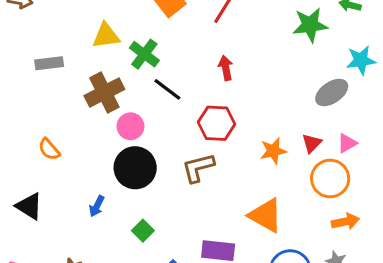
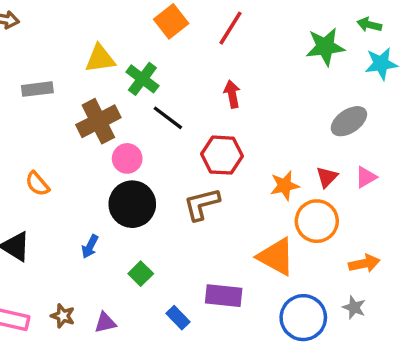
cyan star: (361, 60) -> (381, 64), moved
orange circle: (330, 178) -> (317, 221), moved

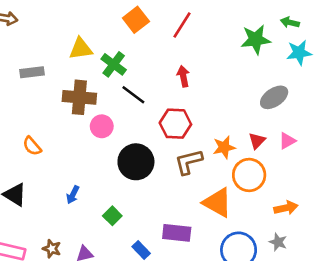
brown cross: (98, 121) -> (79, 97), turned 32
black circle: (132, 204) -> (136, 162), moved
brown L-shape: (202, 204) -> (189, 162), moved

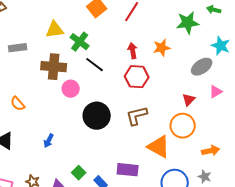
cyan star: (299, 53) -> (221, 46), moved, turned 30
red hexagon: (175, 124) -> (137, 77), moved
pink triangle: (287, 141) -> (216, 92), moved
orange star: (224, 147) -> (162, 48), moved
green square: (112, 216) -> (79, 173), moved

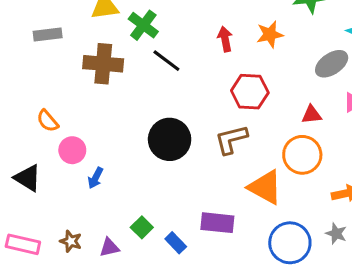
red hexagon: (137, 77) -> (250, 92), moved
pink circle: (71, 89) -> (72, 150), moved
red triangle: (189, 100) -> (312, 115), turned 40

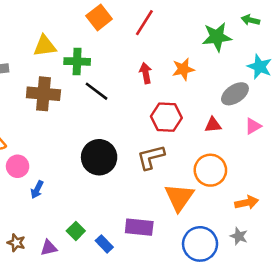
green cross: (143, 25) -> (77, 61), turned -35
red triangle: (312, 115) -> (213, 125), moved
orange triangle: (265, 187) -> (179, 197), turned 36

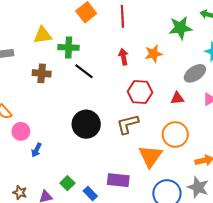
red line: (144, 23) -> (122, 16), turned -35
brown cross: (43, 94) -> (42, 73), size x0.7
gray star: (239, 236) -> (198, 187), size x1.5

